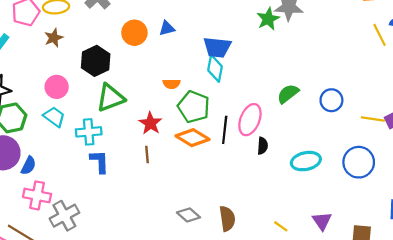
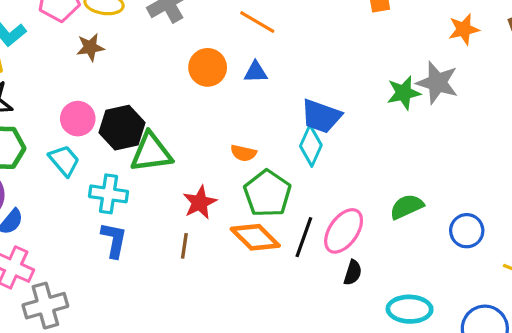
black hexagon: (96, 61) -> (122, 128), moved

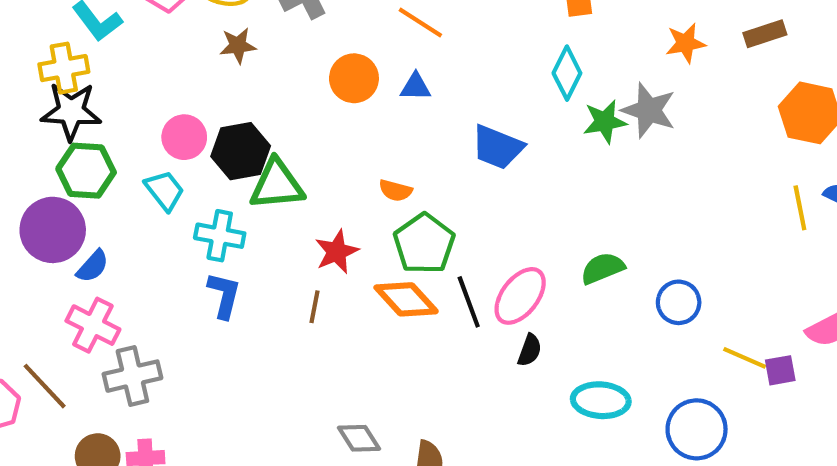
brown star: (90, 47) -> (238, 46), moved
cyan diamond: (311, 146) -> (567, 73), moved
black line: (304, 237) -> (469, 302), turned -42

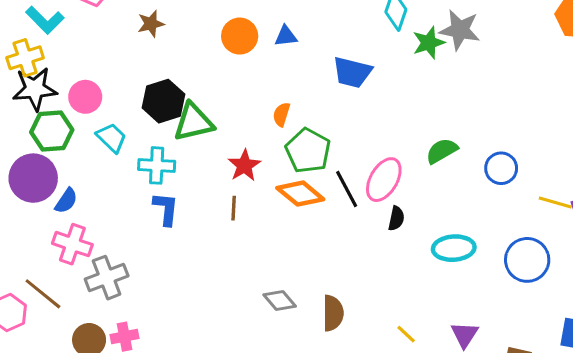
pink circle: (184, 137) -> (85, 97), moved
orange semicircle: (396, 190) -> (281, 114), turned 100

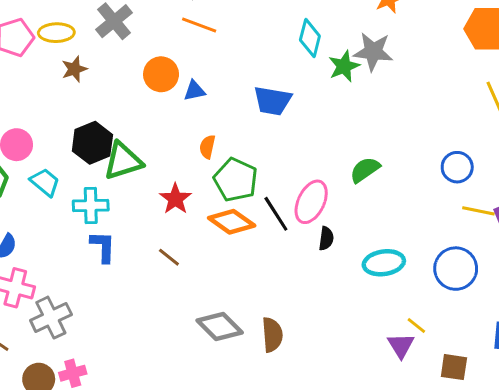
blue triangle: (286, 36) -> (195, 91), moved
blue circle: (501, 168) -> (457, 167), moved
brown line: (234, 208) -> (169, 257), moved, turned -50
gray diamond: (280, 300) -> (220, 327), size x1.4
yellow line: (406, 334) -> (416, 325), moved

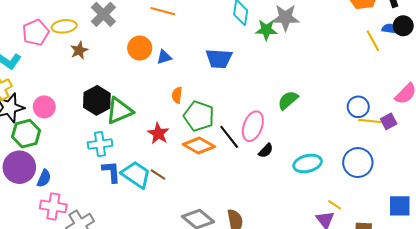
green star: (344, 66) -> (266, 30), turned 30
blue circle: (457, 167) -> (358, 107), moved
cyan trapezoid: (45, 182) -> (136, 175), moved, size x1.4
black semicircle: (326, 238) -> (266, 151), turned 42

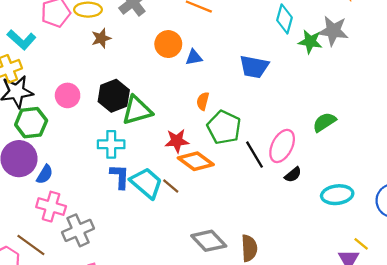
pink circle: (44, 107) -> (68, 95), moved
red star: (158, 134) -> (177, 141), turned 30
orange diamond: (199, 146) -> (196, 161), moved

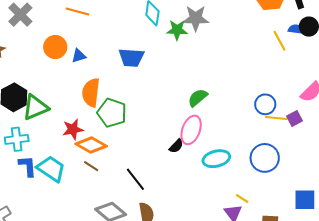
orange semicircle: (203, 101) -> (91, 92), size x1.8
pink ellipse: (282, 146) -> (191, 130), moved
black line: (254, 155) -> (135, 179), moved
brown line: (171, 186) -> (91, 166), moved

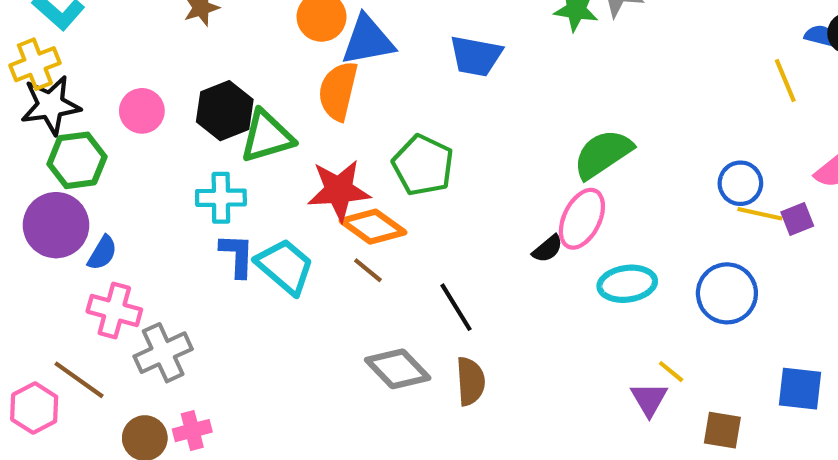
yellow line: (280, 41) -> (785, 81), moved
blue triangle: (79, 56) -> (368, 40), size x1.8
orange semicircle: (91, 92) -> (338, 91), moved
green semicircle: (198, 98) -> (603, 154), size x1.4
red star: (73, 129) -> (339, 190), size x1.4

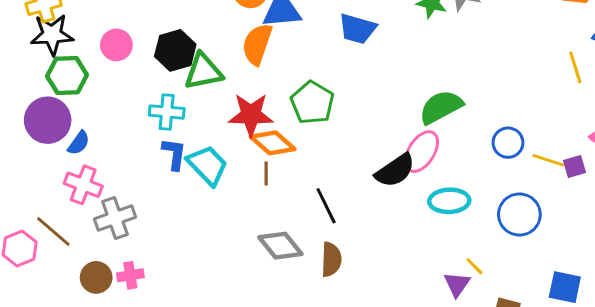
blue circle: (740, 183) -> (508, 143), moved
black semicircle: (548, 249) -> (395, 170), size x1.8
brown line: (368, 270) -> (266, 174), turned 45

